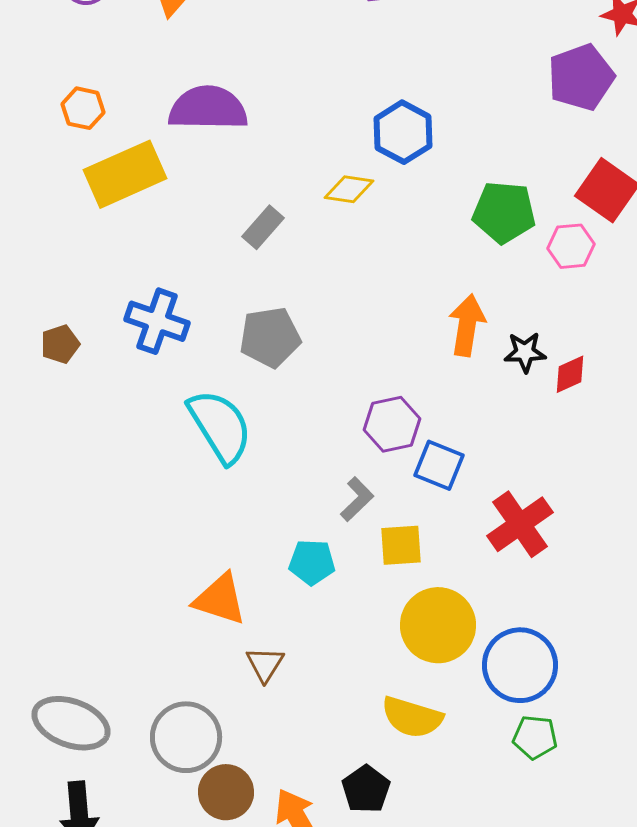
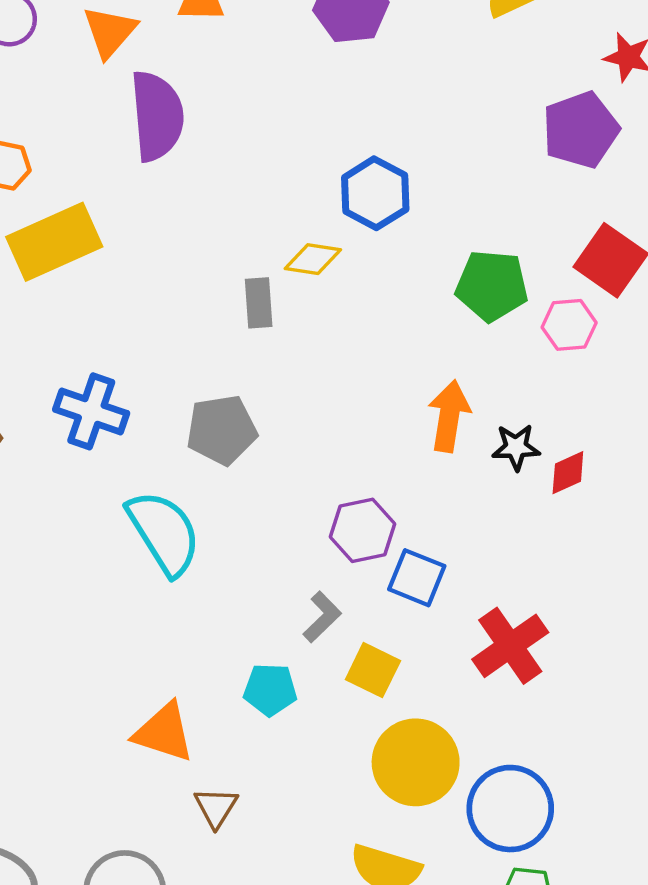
purple semicircle: (208, 108) -> (157, 116), moved, turned 84
gray rectangle: (263, 227) -> (259, 303), moved, turned -45
yellow square: (401, 545) -> (373, 670), turned 30

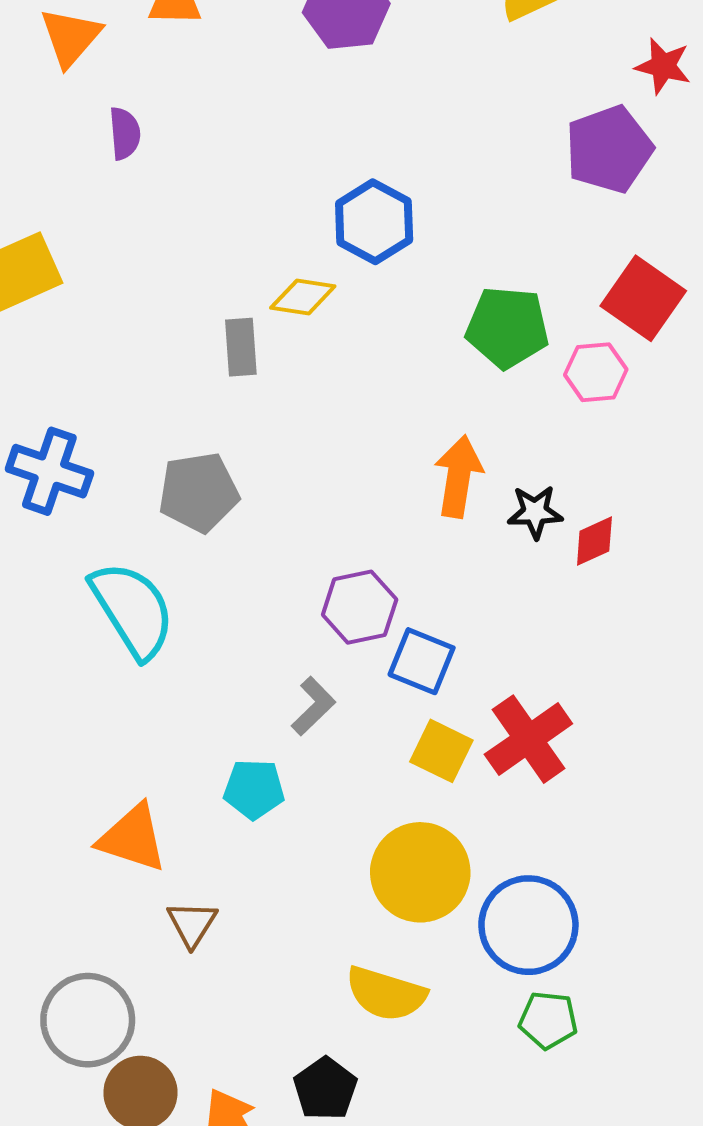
purple semicircle: (157, 116) -> (125, 133), size x0.5
yellow square: (373, 670) -> (441, 751), moved

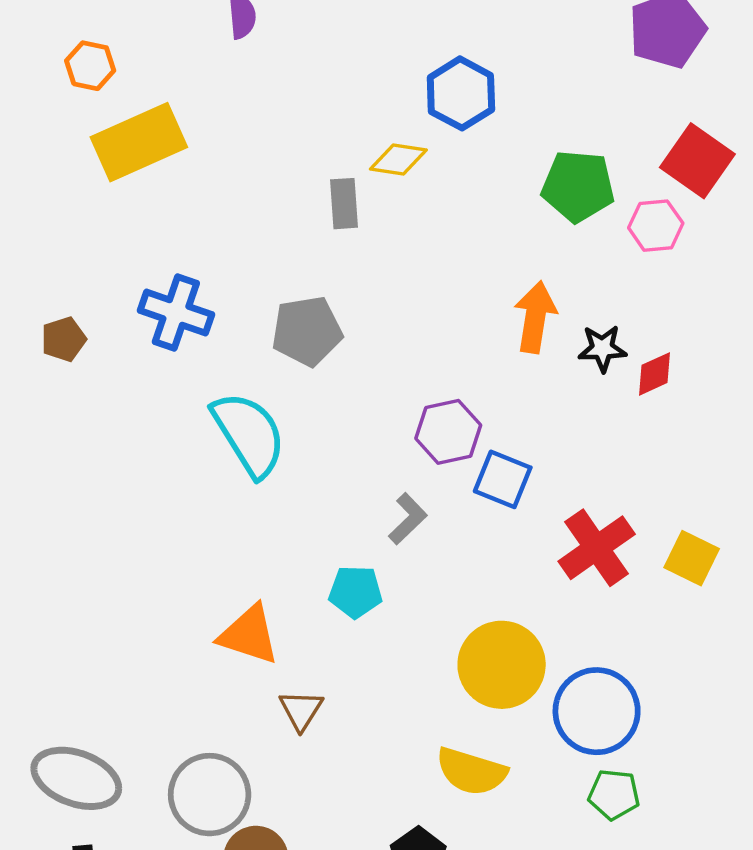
yellow square: (441, 751) -> (692, 558), moved

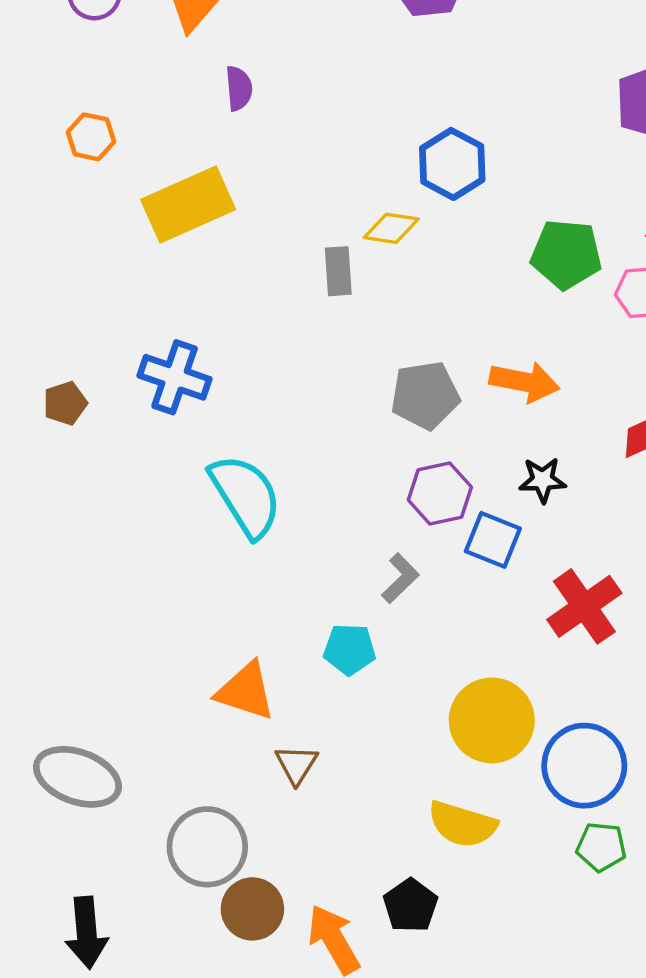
yellow rectangle: (139, 142) -> (188, 205), moved
orange arrow: (535, 317) -> (524, 382), turned 92
gray pentagon: (307, 331) -> (425, 395), moved
black star: (602, 348) -> (543, 480), moved
gray ellipse: (76, 778) -> (77, 777), moved

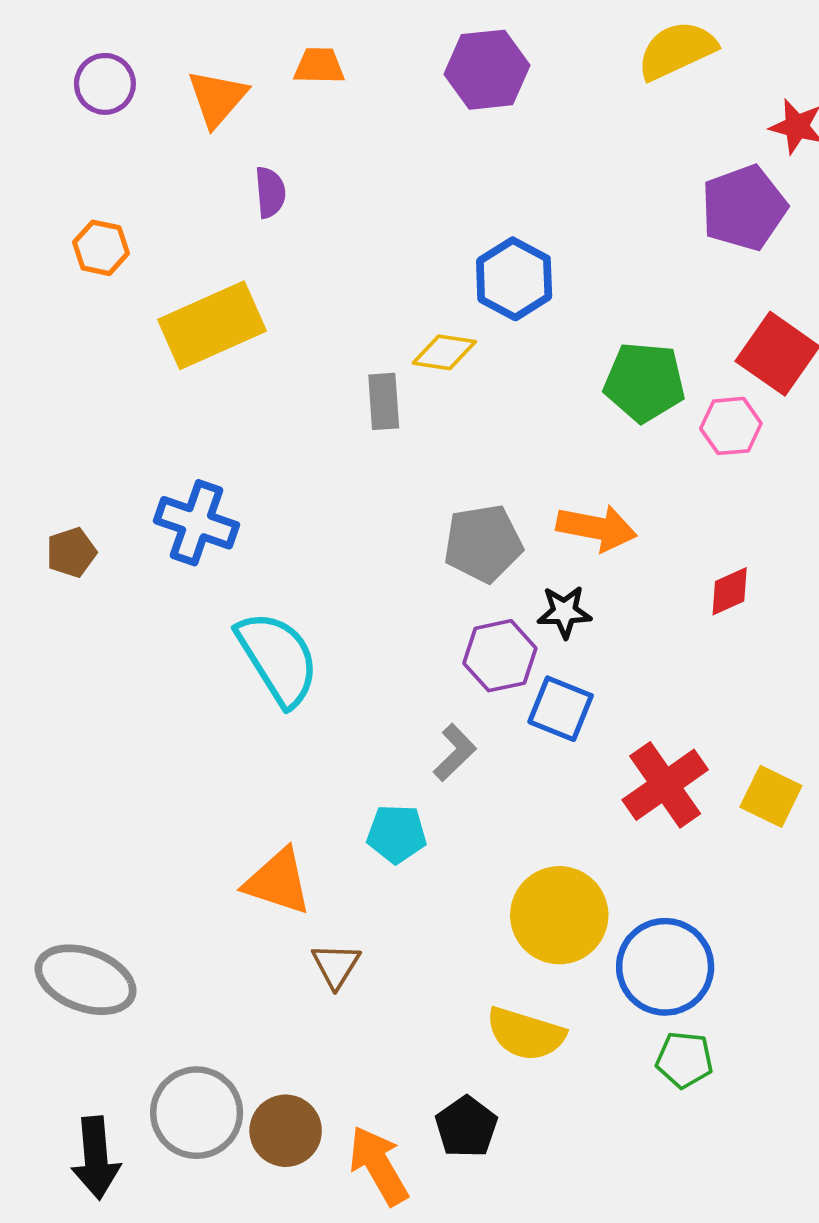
black star: (543, 480) -> (564, 612), moved
gray circle: (207, 847) -> (197, 1113), moved

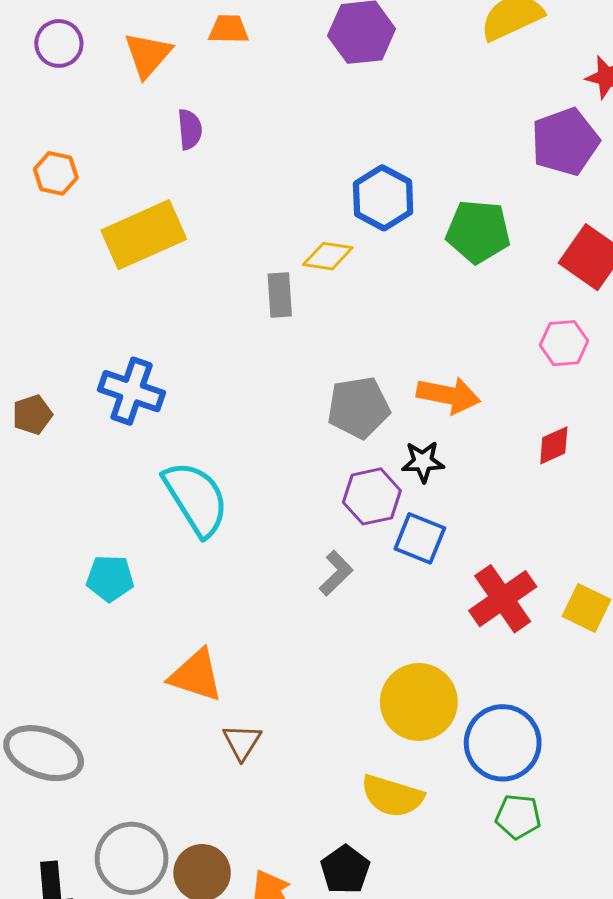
green pentagon: (644, 382) -> (478, 232), moved
pink hexagon: (731, 426) -> (564, 343), moved
cyan pentagon: (397, 834) -> (110, 578), moved

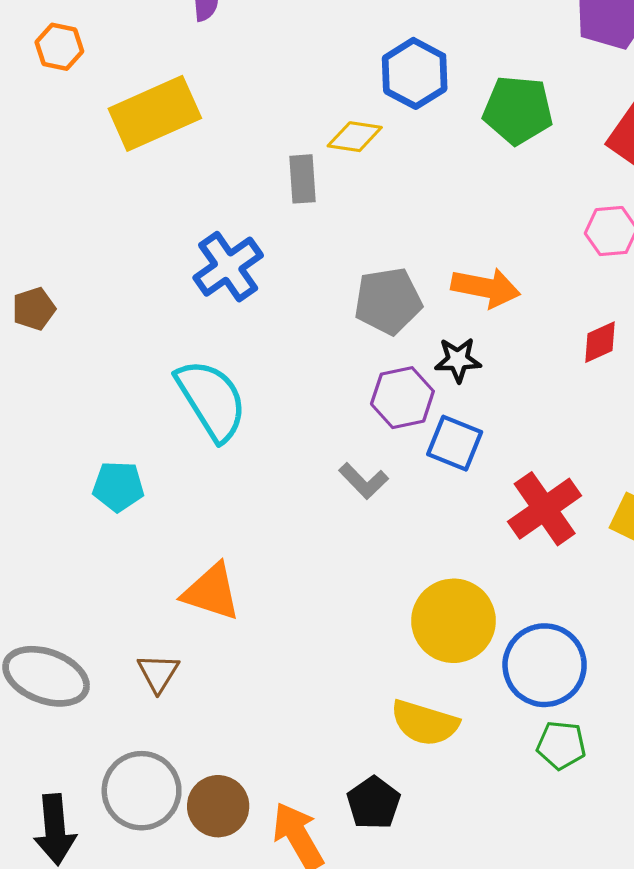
blue cross: (132, 391) -> (228, 267), moved, turned 36
gray L-shape: (336, 573) -> (364, 481), turned 90
brown triangle: (242, 742) -> (158, 673), moved

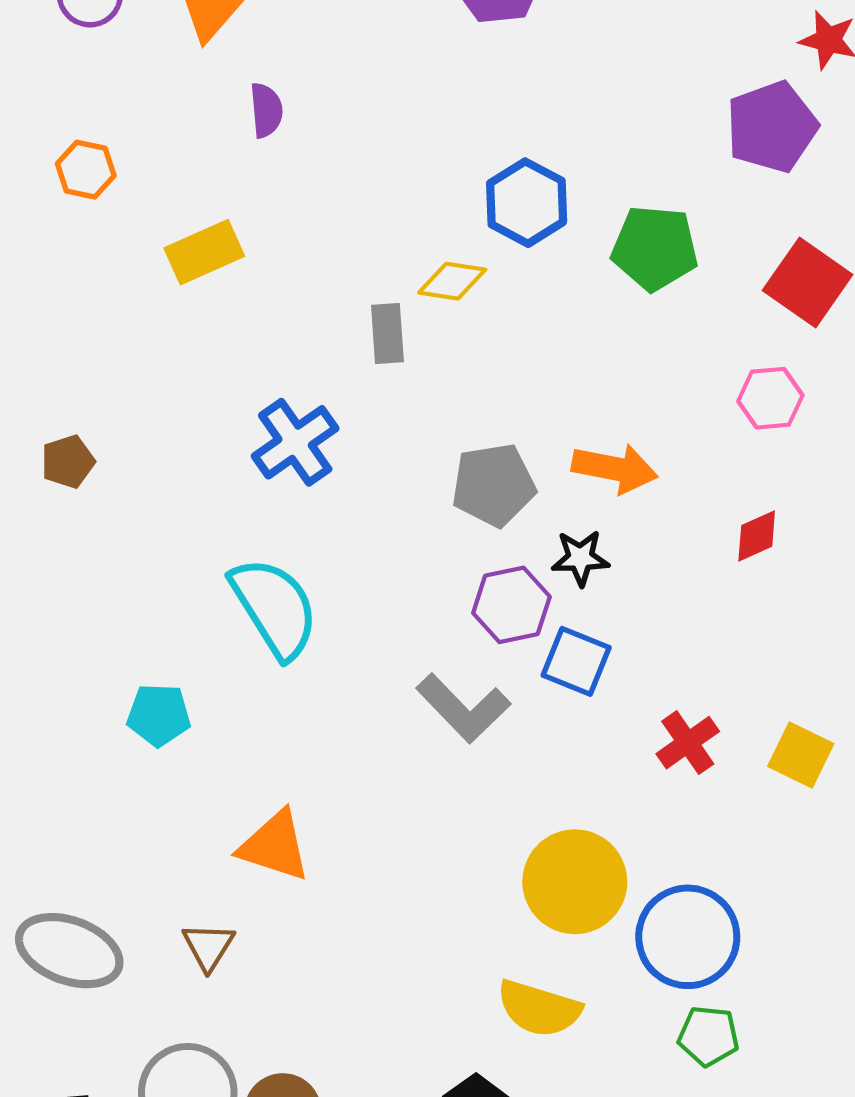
yellow rectangle: (155, 113) -> (204, 252), size x0.7
brown pentagon: (34, 309) -> (68, 462), moved
gray L-shape: (364, 481) -> (463, 708), size x1.5
red cross: (545, 509) -> (688, 743), size x0.7

